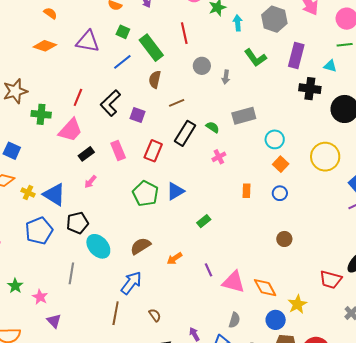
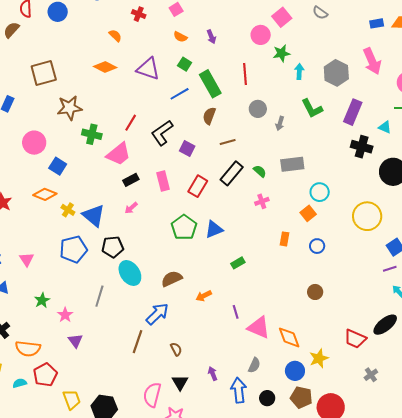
orange square: (281, 164) -> (308, 213), moved

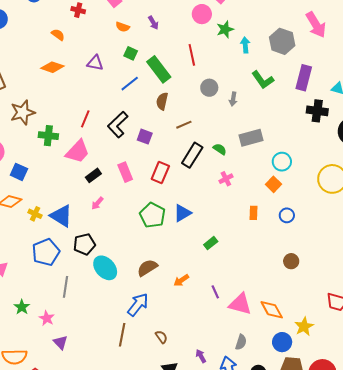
purple triangle: (148, 69) -> (95, 63), size x0.7
gray line: (99, 296) -> (65, 287), moved

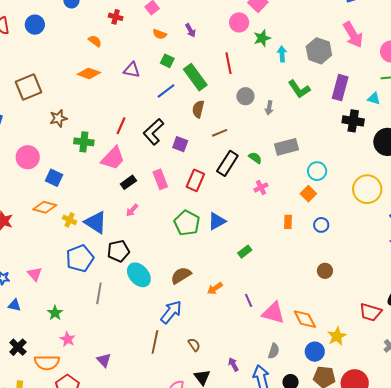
brown star: (23, 112) -> (58, 118), size x0.7
pink star: (47, 318) -> (68, 339), moved
purple triangle: (61, 342) -> (104, 360), moved

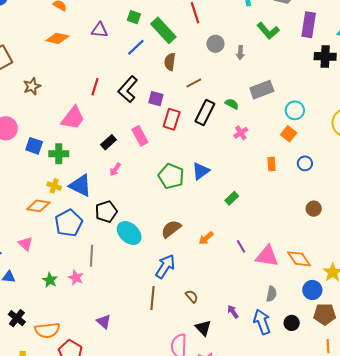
green cross: (84, 142) -> (59, 154), moved
pink trapezoid: (113, 158) -> (73, 118), moved
red rectangle: (195, 180) -> (172, 119), moved
orange diamond: (45, 207) -> (38, 206), moved
pink star: (68, 339) -> (76, 278), moved

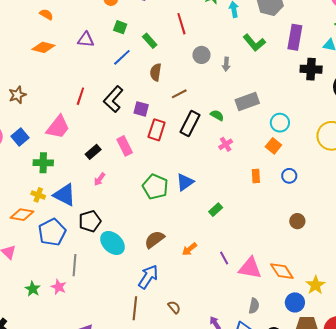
green rectangle: (163, 30) -> (150, 41), size x0.6
blue square: (34, 146) -> (20, 137), moved, turned 30

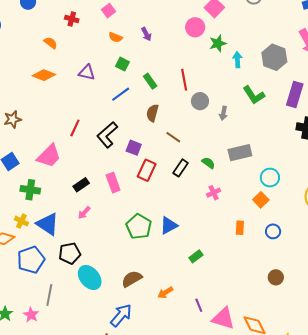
red line: (181, 24) -> (184, 80), moved
brown line: (179, 94) -> (173, 137), turned 56
black rectangle: (190, 124) -> (181, 168), size x0.7

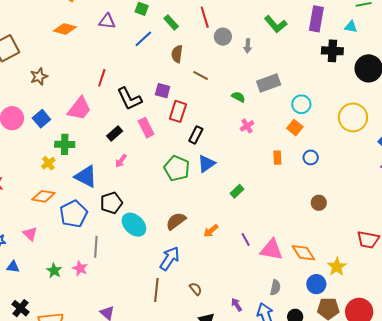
black L-shape: (107, 135) -> (129, 99), moved, turned -68
black rectangle: (181, 168) -> (196, 135), moved
yellow cross: (21, 221) -> (48, 163), moved, turned 32

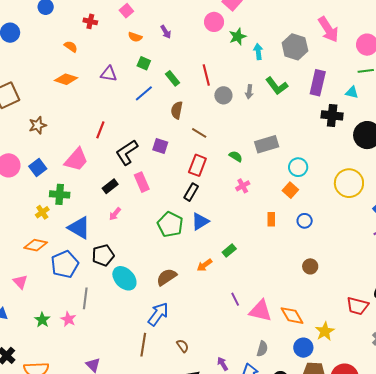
gray arrow: (248, 46) -> (249, 92), moved
black L-shape: (129, 99) -> (127, 152), turned 80
red rectangle: (178, 111) -> (197, 165), moved
orange arrow: (211, 231) -> (205, 265), moved

